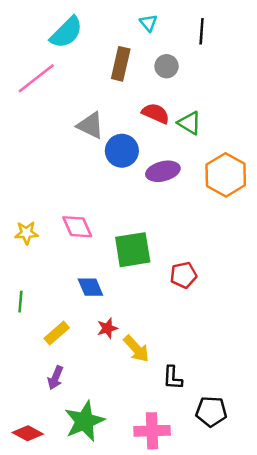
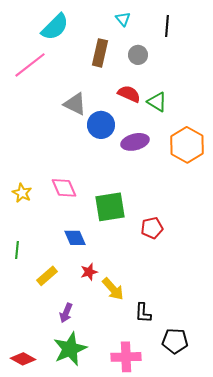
yellow star: (26, 233) -> (22, 193), turned 30
purple arrow: (55, 378) -> (66, 313), moved

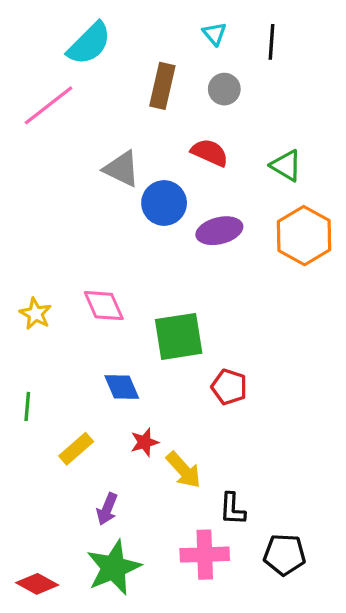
cyan triangle: (123, 19) -> (215, 34), moved
green triangle: (157, 102) -> (286, 166), moved
red pentagon: (152, 228) -> (229, 387), moved, turned 30
pink cross: (126, 357) -> (205, 555), moved

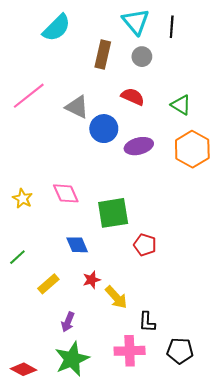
cyan triangle: (215, 34) -> (136, 22), size x1.8
pink line: (48, 105) -> (29, 96), moved
green line: (27, 406) -> (17, 257), turned 42

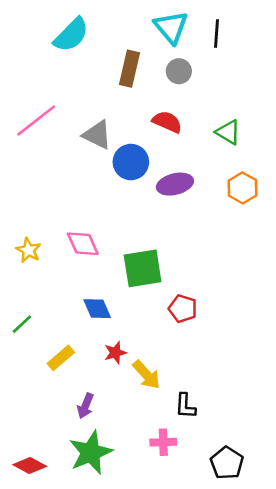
orange hexagon: (192, 149) -> (242, 188), size x0.7
pink cross: (130, 351) -> (163, 442), size x0.7
black pentagon: (180, 351) -> (227, 463), moved, turned 30

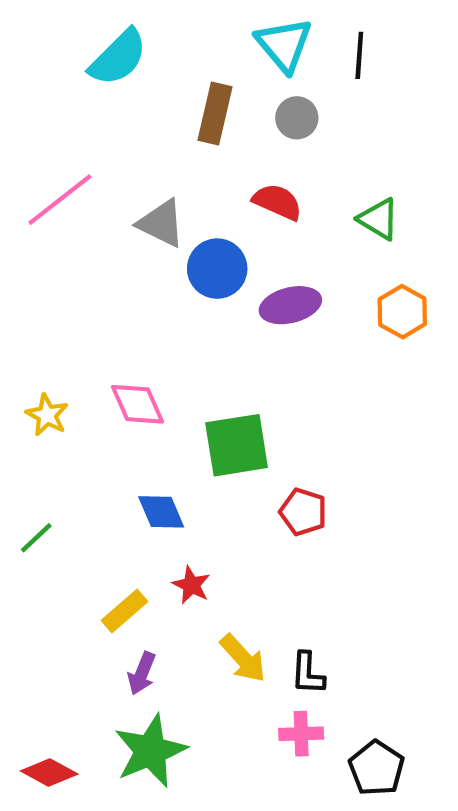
red star: (115, 353) -> (191, 585), turned -30
yellow rectangle: (61, 358) -> (125, 611), moved
yellow arrow: (146, 375) -> (243, 658), moved
pink cross: (163, 442) -> (301, 734), moved

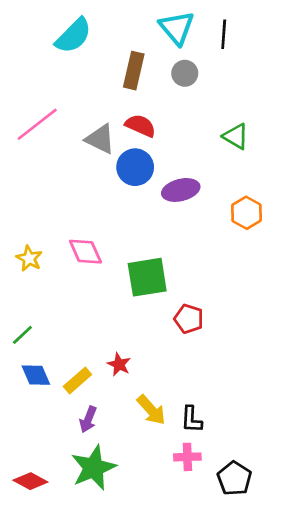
red semicircle: (277, 202) -> (140, 126), moved
orange hexagon: (402, 312) -> (246, 213), moved
blue diamond: (161, 512) -> (36, 375), moved

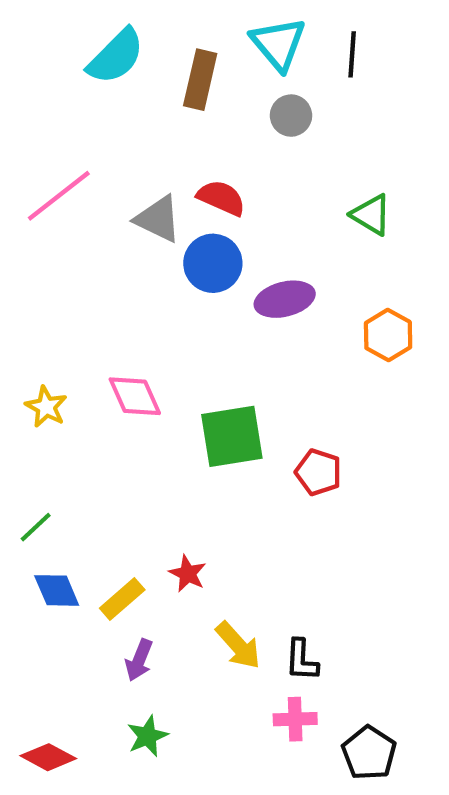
brown rectangle: (134, 71) -> (200, 80), moved
red pentagon: (189, 319) -> (318, 472), moved
green star: (94, 468) -> (147, 736), size x0.6

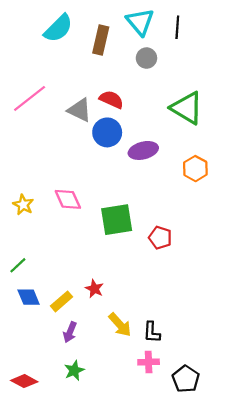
green triangle: (371, 215) -> (187, 108), size x1.6

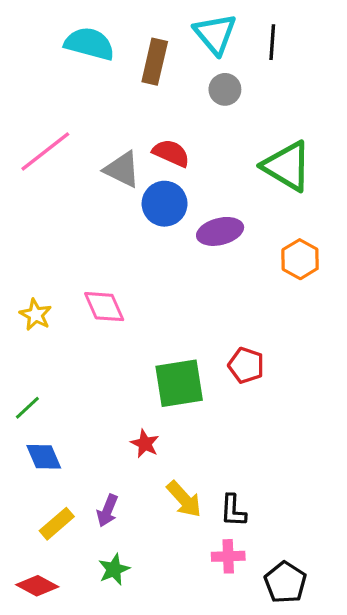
cyan semicircle: (58, 28) -> (89, 44), turned -120
green square: (117, 220) -> (179, 383), moved
yellow rectangle: (61, 301) -> (57, 524), moved

